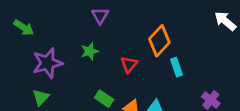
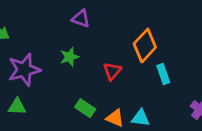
purple triangle: (100, 16) -> (81, 19), turned -42
green triangle: (41, 97) -> (17, 107), turned 48

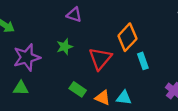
red triangle: (112, 71) -> (100, 59), size x1.5

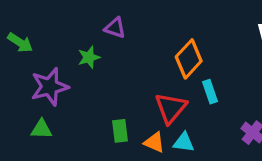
green star: (65, 47) -> (89, 57), moved
red triangle: (100, 59) -> (171, 108), moved
green rectangle: (78, 89) -> (120, 131), turned 49

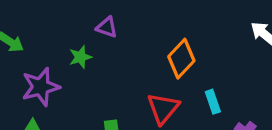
cyan rectangle: (210, 92) -> (213, 102), moved

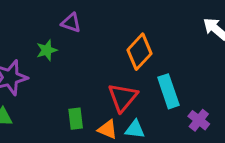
cyan rectangle: (213, 102) -> (168, 91), size x1.5

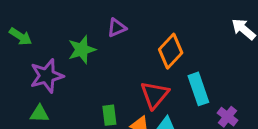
purple triangle: (71, 23) -> (117, 28), moved, turned -42
green star: (47, 50) -> (82, 50), size x1.4

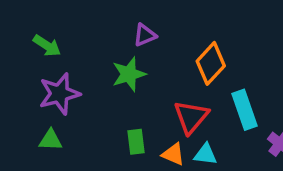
green arrow: (21, 36) -> (47, 46), moved
green star: (82, 50) -> (129, 74), moved

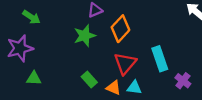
orange diamond: (211, 63) -> (120, 29), moved
purple star: (59, 94) -> (20, 48), moved
green rectangle: (136, 142) -> (89, 80), turned -35

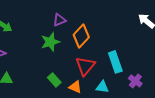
cyan triangle: (134, 88) -> (102, 87), moved

